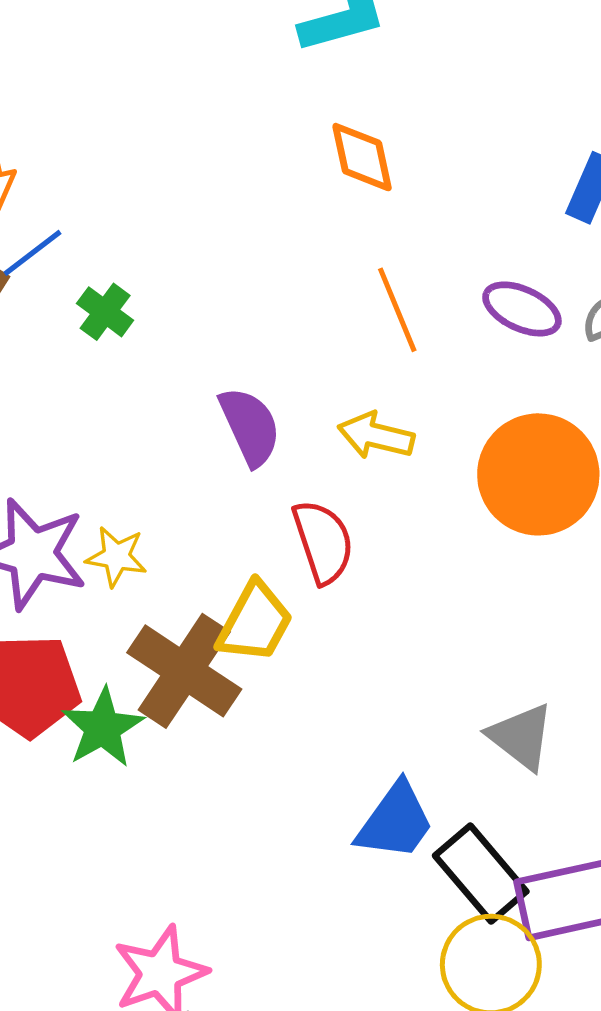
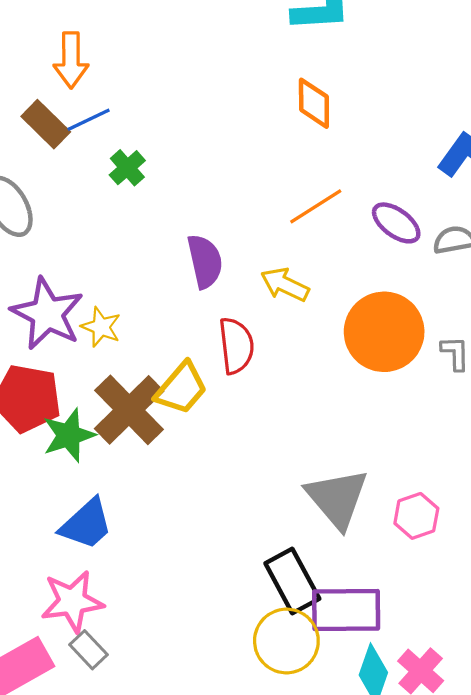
orange line: (397, 310) -> (316, 206), turned 68
gray triangle: (521, 737) -> (337, 498), size x1.4
blue trapezoid: (395, 821) -> (86, 524), moved

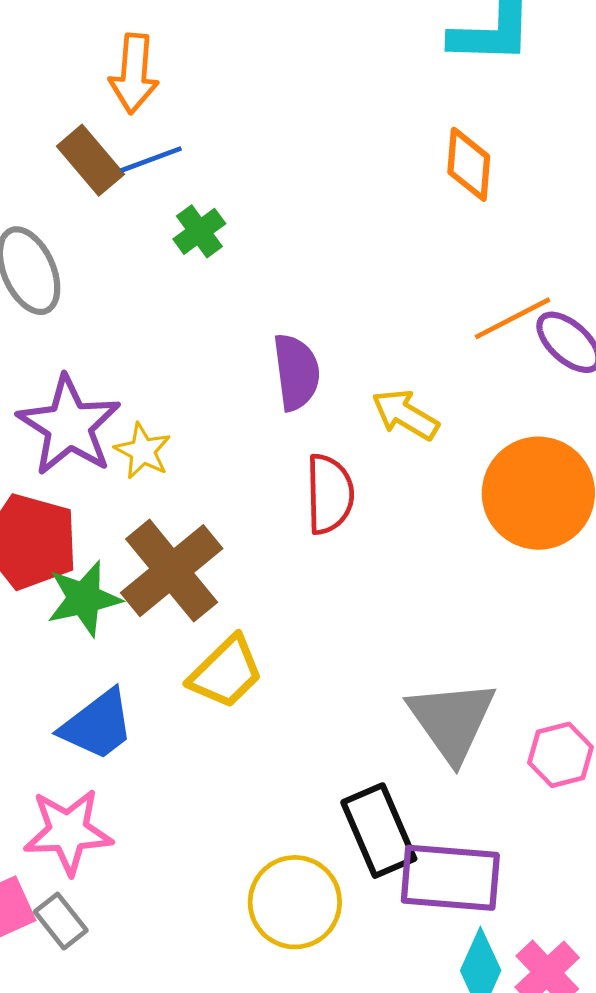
orange line: (316, 206) -> (513, 318), moved
yellow trapezoid: (181, 388) -> (226, 672), moved
yellow circle: (286, 641) -> (295, 902), moved
gray rectangle: (89, 650) -> (61, 921), moved

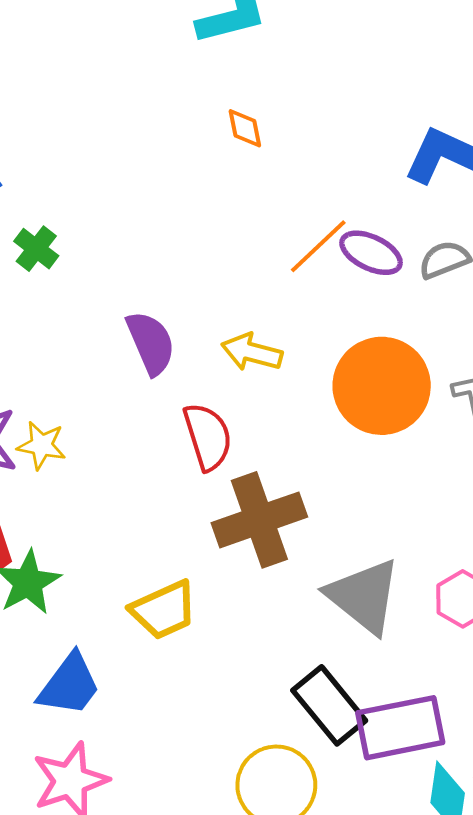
orange diamond: (469, 164) -> (245, 128), size x0.7
brown cross: (172, 571) -> (259, 520), moved, turned 36
yellow trapezoid: (226, 672) -> (164, 610), turned 36

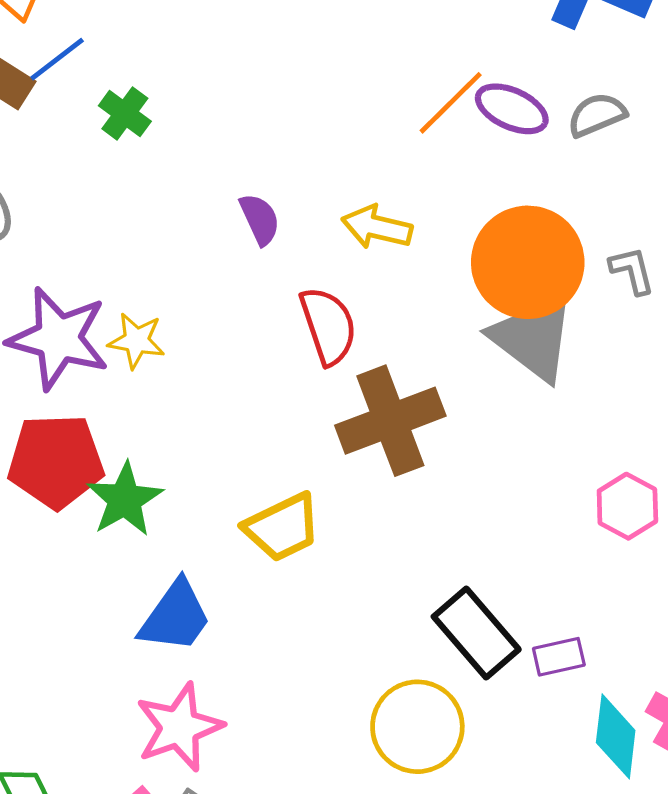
purple semicircle: (151, 343) -> (260, 219), size x0.7
gray triangle: (364, 596) -> (533, 338), moved
purple rectangle: (400, 728) -> (559, 657), size x0.5

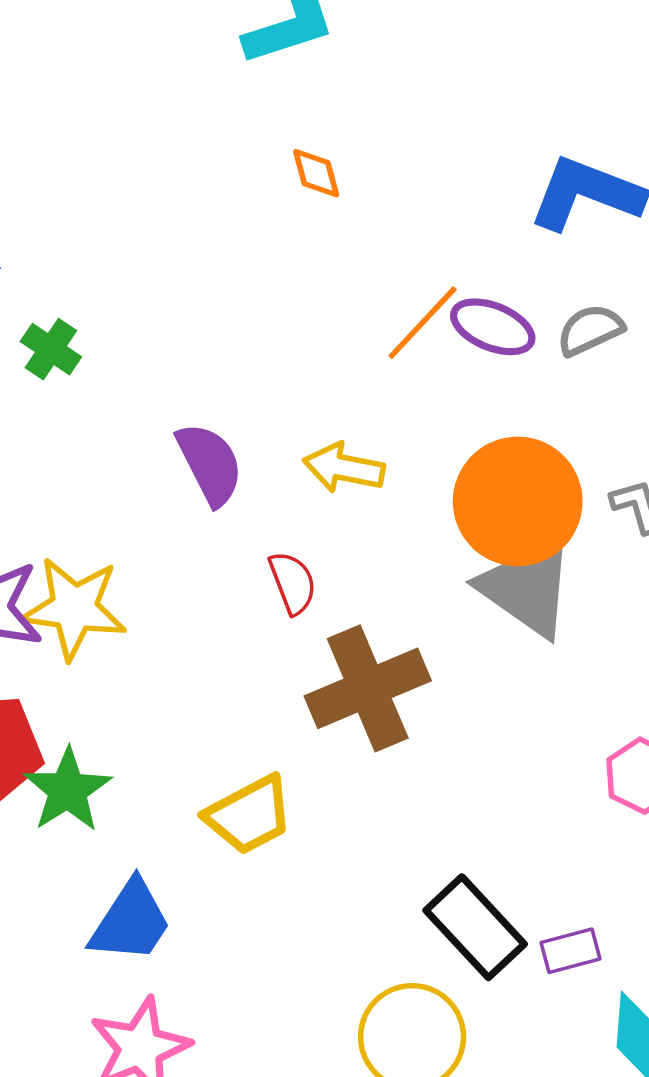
purple semicircle: (260, 219) -> (210, 464), size x1.4
red semicircle: (328, 326) -> (293, 583), size x0.7
yellow star: (136, 341) -> (74, 608), size x1.6

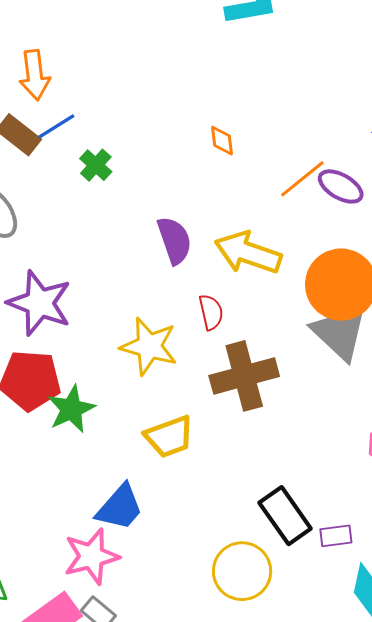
orange diamond: (316, 173) -> (222, 141), moved
yellow arrow: (344, 468) -> (248, 253), size x1.5
yellow star: (74, 608) -> (149, 346), moved
blue trapezoid: (131, 922) -> (120, 507), moved

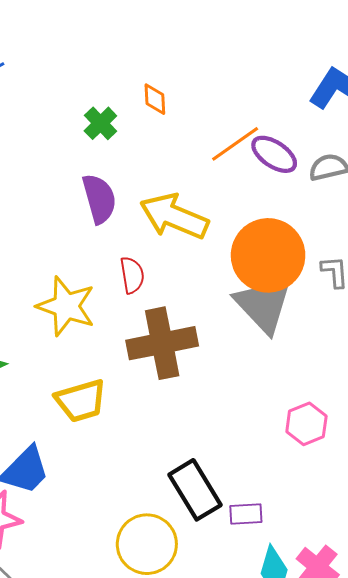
green cross: (96, 165) -> (100, 123), moved

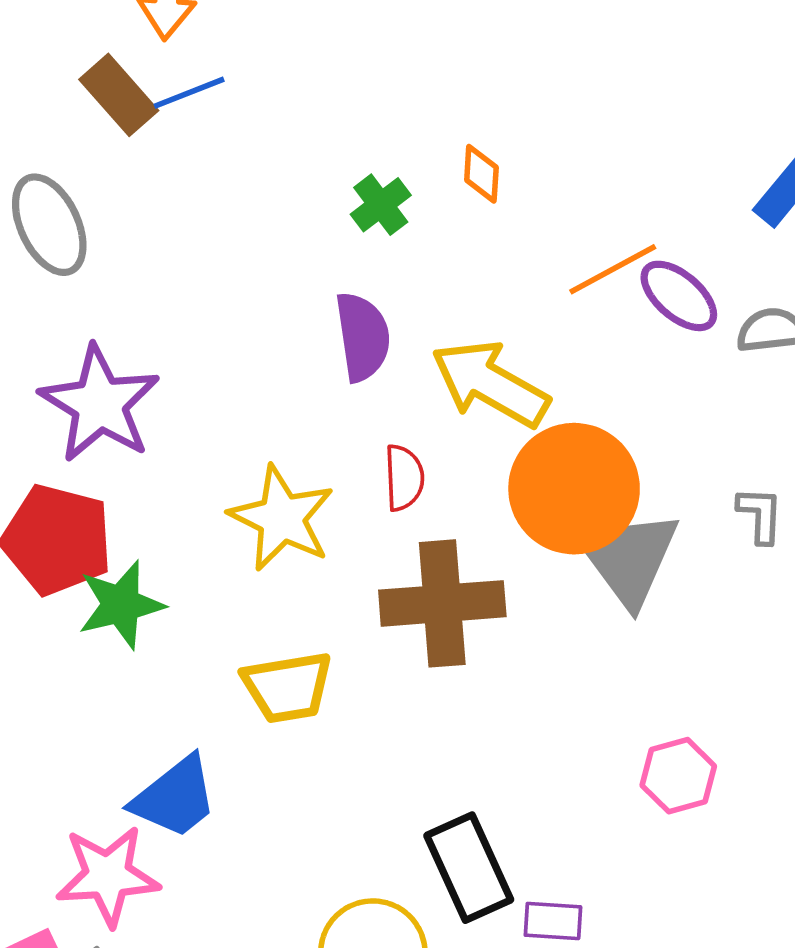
orange circle: (268, 255) -> (574, 489), moved

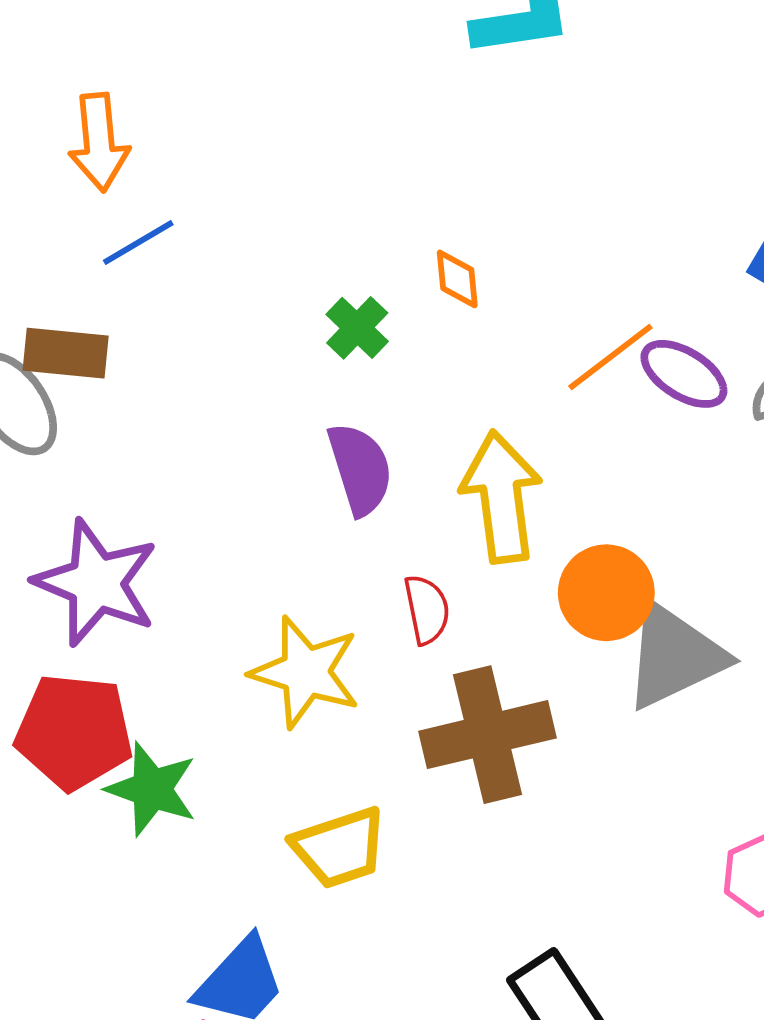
brown rectangle: (119, 95) -> (66, 353), moved, turned -34
yellow arrow: (490, 384) -> (501, 497), turned 62
orange circle: (574, 489) -> (606, 593), size x0.7
gray triangle: (628, 558) -> (674, 656), turned 50
green star: (121, 605) -> (152, 789), turned -30

